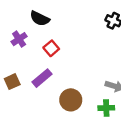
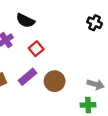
brown circle: (71, 100) -> (55, 81), moved

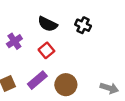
black semicircle: (25, 21) -> (48, 24), moved
black cross: (95, 23) -> (83, 25), moved

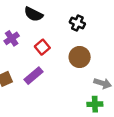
black semicircle: (48, 24) -> (34, 14), moved
brown circle: (66, 85) -> (80, 57), moved

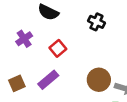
brown circle: (80, 57) -> (99, 80), moved

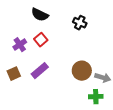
purple cross: (24, 39) -> (20, 45), moved
red square: (58, 48) -> (41, 40), moved

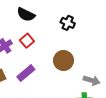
brown circle: (82, 71) -> (64, 60), moved

